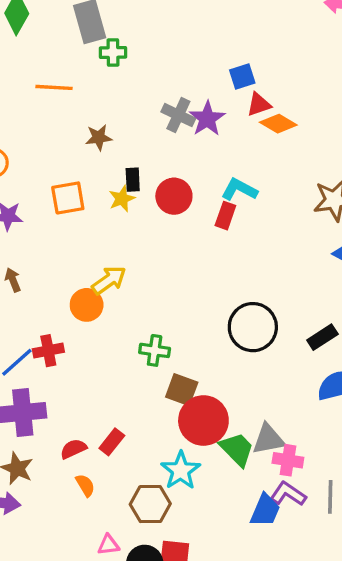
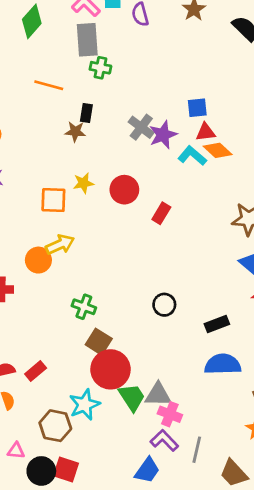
black rectangle: (133, 180) -> (86, 113), moved
cyan L-shape: (239, 190) -> (192, 156), moved
orange square: (68, 198) -> (53, 200), moved
black circle: (253, 327) -> (164, 305), size x0.6
blue trapezoid: (265, 510) -> (147, 470), moved

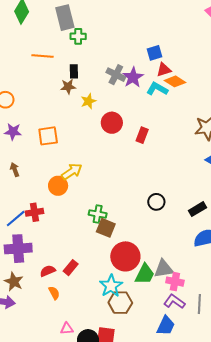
yellow star: (83, 183) -> (88, 101), moved
orange square: (53, 200) -> (48, 136), moved
brown square: (99, 342) -> (106, 228), moved
green trapezoid: (132, 397) -> (145, 274), turned 70
brown hexagon: (55, 426) -> (120, 303), moved

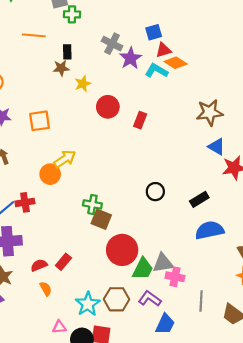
gray cross: (116, 75) -> (112, 44), moved
cyan star: (111, 286) -> (88, 304), moved
purple L-shape: (174, 302) -> (150, 299), moved

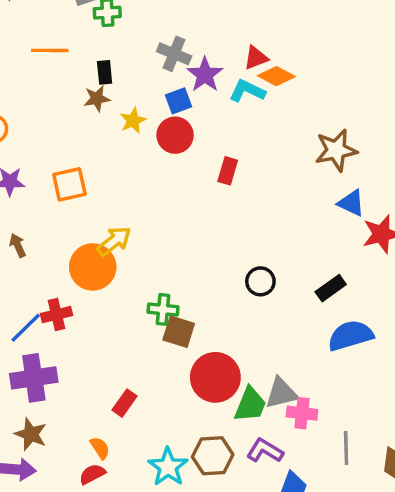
blue square: (154, 32) -> (179, 101), moved
red circle: (108, 107) -> (175, 135), moved
orange circle: (50, 174) -> (93, 267), size x1.4
red semicircle: (39, 265) -> (92, 474), moved

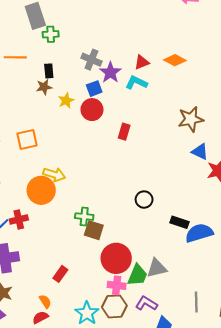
orange diamond: (276, 76) -> (175, 60), moved
yellow arrow: (114, 241) -> (54, 175), turned 55
black rectangle: (331, 288) -> (179, 222), moved, turned 54
pink cross: (302, 413) -> (117, 285), moved

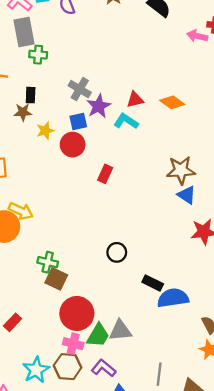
blue triangle: (200, 152) -> (187, 195), moved

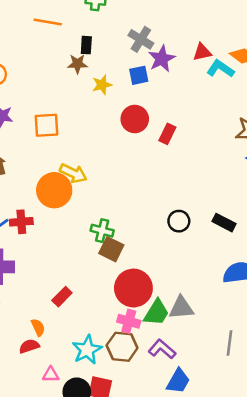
cyan L-shape: (126, 121) -> (220, 69), moved
red circle: (73, 145) -> (135, 119), moved
black rectangle: (153, 283) -> (224, 223), moved
gray line: (159, 374) -> (229, 343), moved

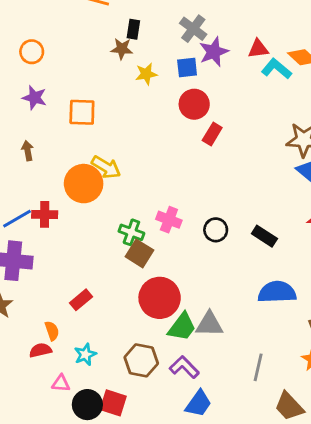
red circle: (135, 119) -> (194, 104), moved
pink cross: (129, 321) -> (169, 220), moved
cyan star: (87, 350) -> (85, 354), moved, size x0.7

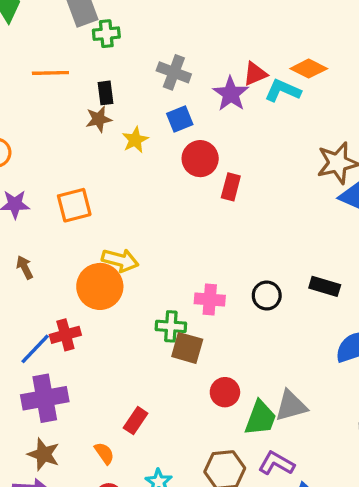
purple star: (214, 52) -> (231, 94), moved
red circle: (160, 298) -> (225, 392), size x0.6
orange semicircle: (52, 331) -> (104, 453), moved

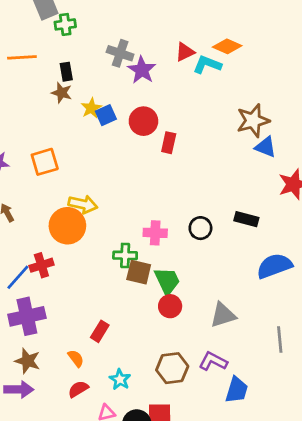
purple star: (231, 94) -> (142, 70), moved
brown star: (99, 119) -> (62, 93), turned 30
blue square: (180, 119) -> (106, 115), moved
green trapezoid: (260, 418) -> (167, 281), moved, turned -44

